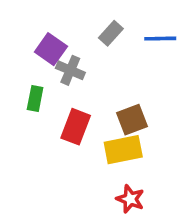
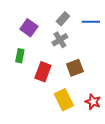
gray cross: (70, 70) -> (60, 40), moved, turned 35
yellow rectangle: (123, 150) -> (64, 100), moved, turned 75
red star: (130, 199) -> (93, 102), moved

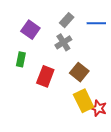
brown square: (75, 68) -> (79, 72), turned -30
yellow rectangle: (64, 100) -> (84, 101), moved

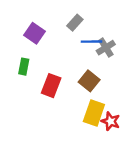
blue line: (96, 23) -> (92, 42), moved
gray cross: (63, 42) -> (106, 48), moved
yellow rectangle: (84, 101) -> (94, 113), turned 45

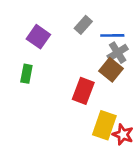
blue line: (92, 42) -> (112, 35), moved
brown square: (89, 81) -> (111, 70), moved
red rectangle: (51, 86) -> (83, 91), moved

